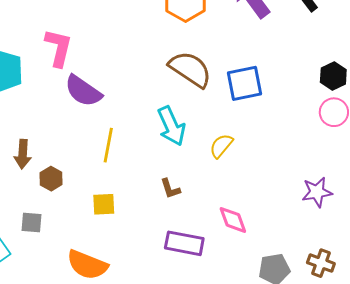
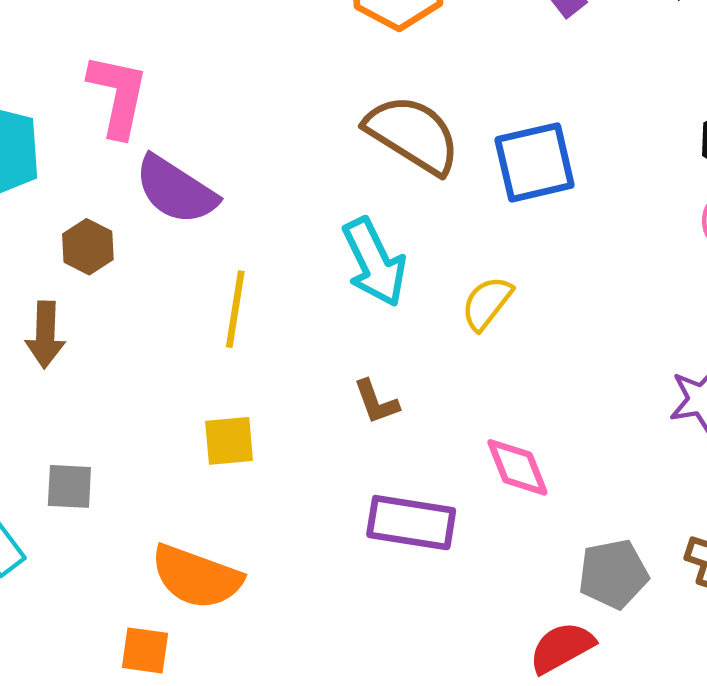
brown hexagon: (51, 179) -> (88, 247), moved

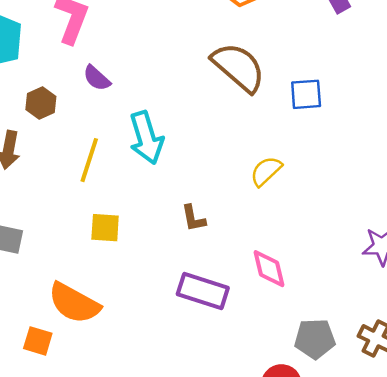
blue square: (535, 162) -> (306, 94), size x0.7
purple semicircle: (176, 190) -> (97, 78), size x0.6
cyan arrow: (374, 262) -> (146, 138), moved
yellow line: (235, 309) -> (89, 160), moved

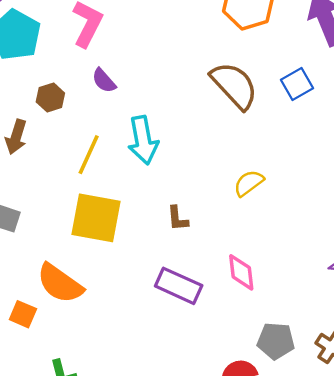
blue square: (306, 94) -> (297, 84), moved, turned -32
yellow square: (105, 228) -> (96, 218), size x1.8

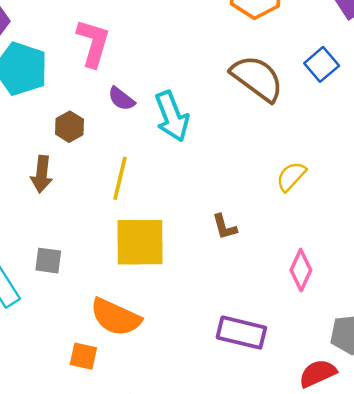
cyan arrow: (143, 140) -> (172, 116), moved
pink diamond: (241, 272) -> (301, 270), turned 42
purple rectangle: (179, 286) -> (241, 333), moved

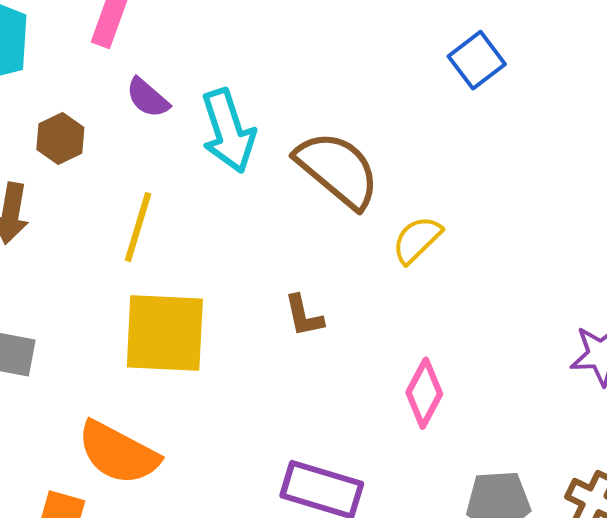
brown semicircle: (257, 78) -> (338, 170), moved

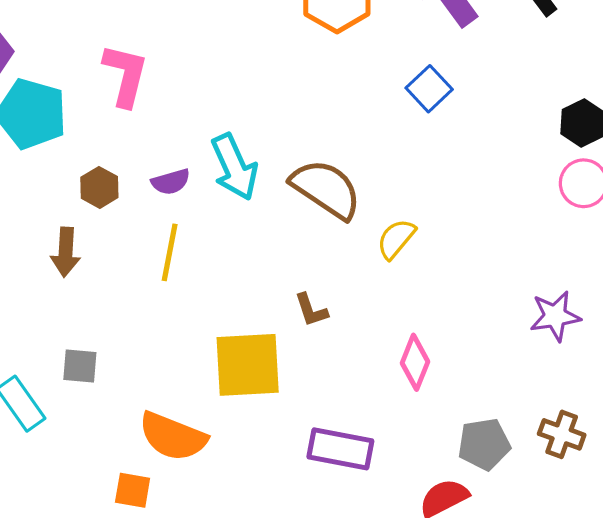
purple semicircle: (148, 98) -> (171, 182), moved, turned -51
yellow square: (165, 333) -> (248, 365), moved

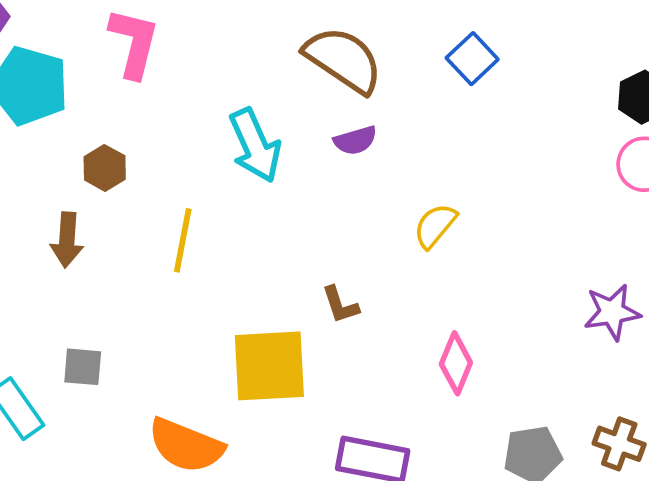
purple semicircle: (171, 182) -> (355, 140), moved
brown semicircle: (326, 189) -> (343, 60), moved

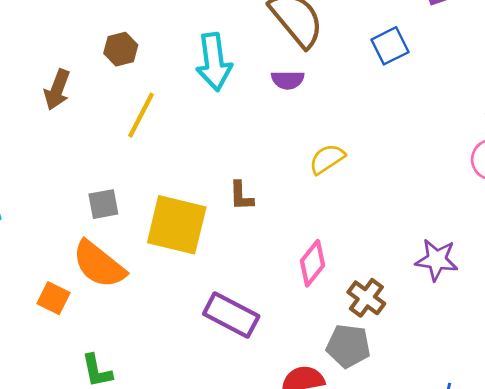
brown hexagon: (105, 168) -> (121, 49), moved
gray square: (83, 367) -> (103, 204), moved, turned -32
brown cross: (619, 444) -> (366, 298), moved

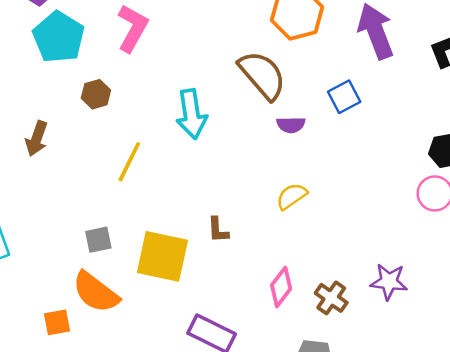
brown hexagon: (121, 49) -> (96, 94), moved
purple semicircle: (288, 80) -> (291, 125), moved
brown arrow: (57, 90) -> (37, 139), moved
orange square: (54, 298) -> (57, 322), turned -36
brown cross: (366, 298) -> (331, 298), moved

